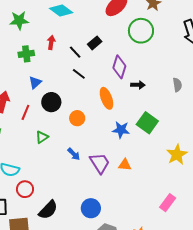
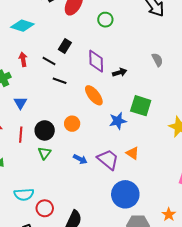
green circle: (141, 31) -> (105, 20), size x0.6
black circle: (51, 102) -> (45, 130), moved
orange triangle: (125, 165) -> (133, 153), turned 48
blue circle: (91, 208) -> (125, 194), moved, size x1.4

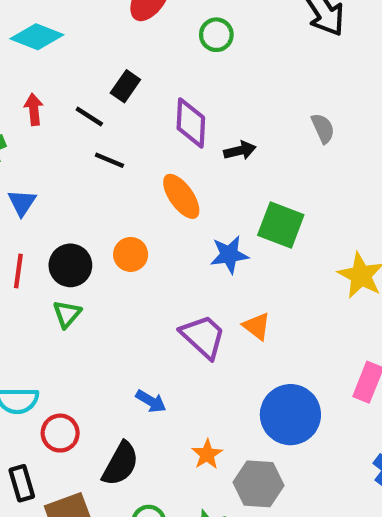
blue arrow: (80, 159) -> (151, 401), moved
blue circle: (125, 194) -> (290, 415), moved
orange star: (169, 215) -> (207, 454), moved

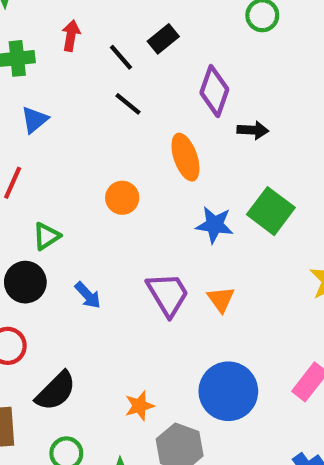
black circle: (70, 265) -> (25, 282), moved
blue arrow: (151, 401) -> (88, 295), moved

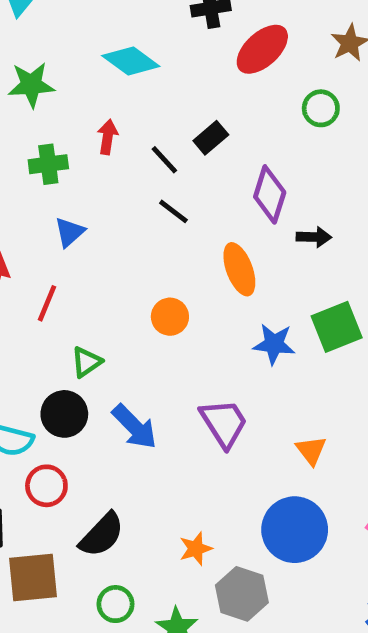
green square: (271, 211) -> (337, 327), turned 33
blue arrow: (88, 295) -> (134, 427), size x1.5
orange triangle: (221, 299) -> (311, 450), moved

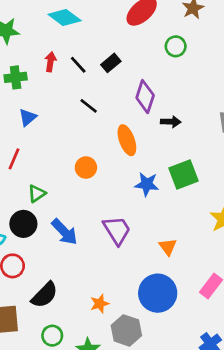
black line: (164, 160) -> (78, 65), moved

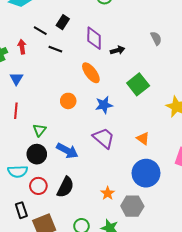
red arrow: (50, 62) -> (22, 47), moved
black line: (89, 106) -> (55, 49), moved
blue star: (147, 184) -> (104, 105), moved
black semicircle: (45, 295) -> (65, 187), moved

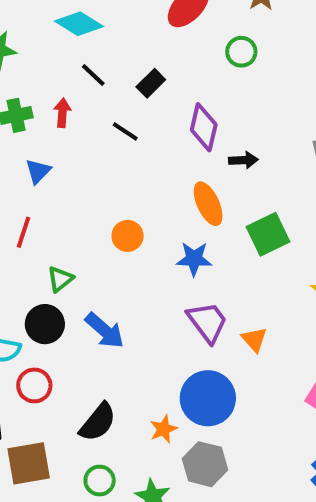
black line: (40, 31) -> (93, 75), moved
orange ellipse: (91, 73) -> (208, 204), moved
purple trapezoid: (104, 138) -> (207, 322), moved
blue circle: (146, 173) -> (208, 398), moved
black semicircle: (65, 187) -> (98, 422), moved

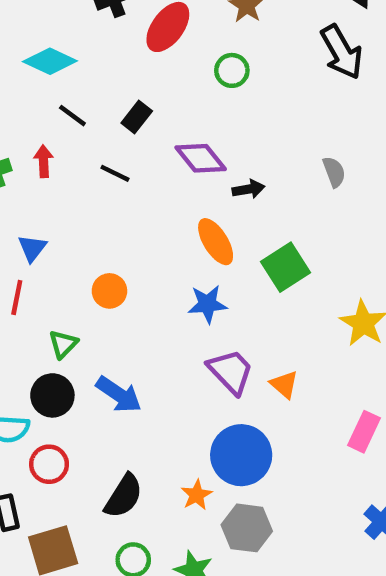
purple diamond: (204, 127) -> (201, 158), turned -45
blue triangle: (38, 171) -> (32, 248), moved
orange circle: (128, 236) -> (109, 291), moved

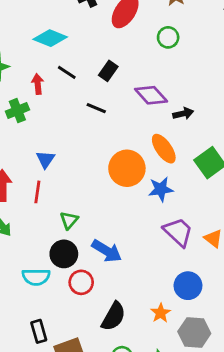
red arrow: (44, 161) -> (38, 84), moved
orange circle: (109, 291) -> (127, 168), moved, size x1.6
blue circle: (241, 455) -> (188, 286), size x0.7
red circle: (49, 464) -> (81, 282), moved

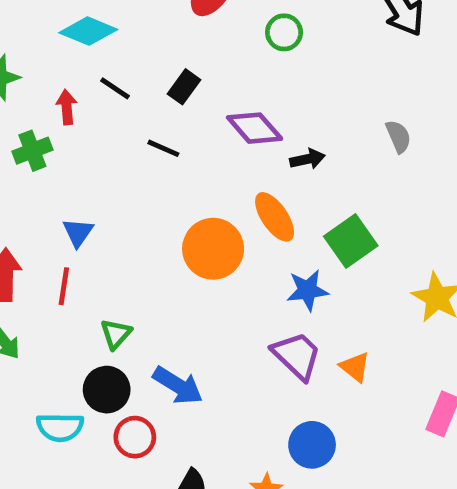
blue star: (161, 189) -> (307, 290), moved

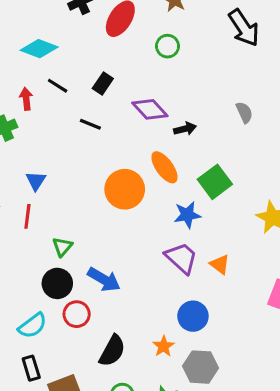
cyan semicircle: (60, 427) -> (32, 326), moved, turned -36

